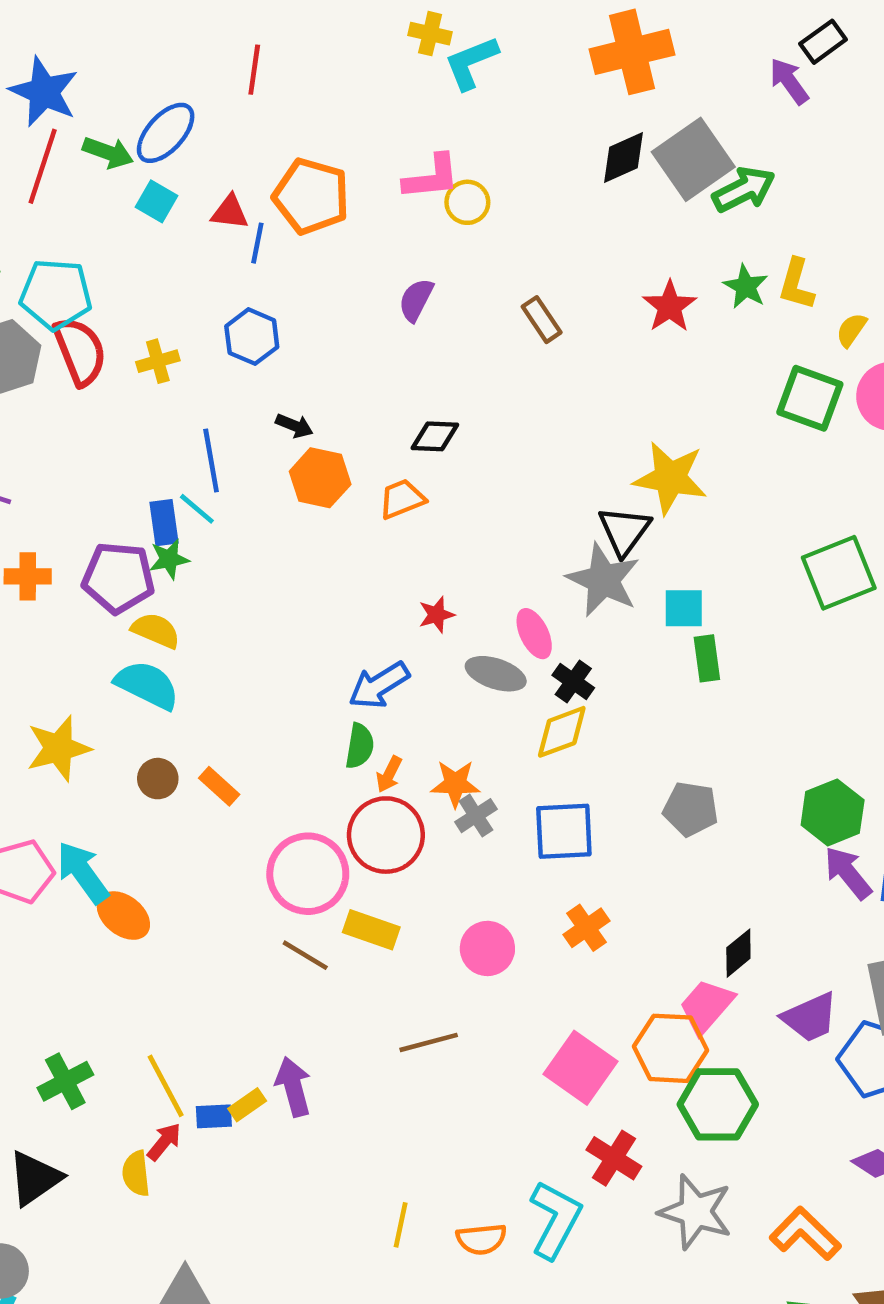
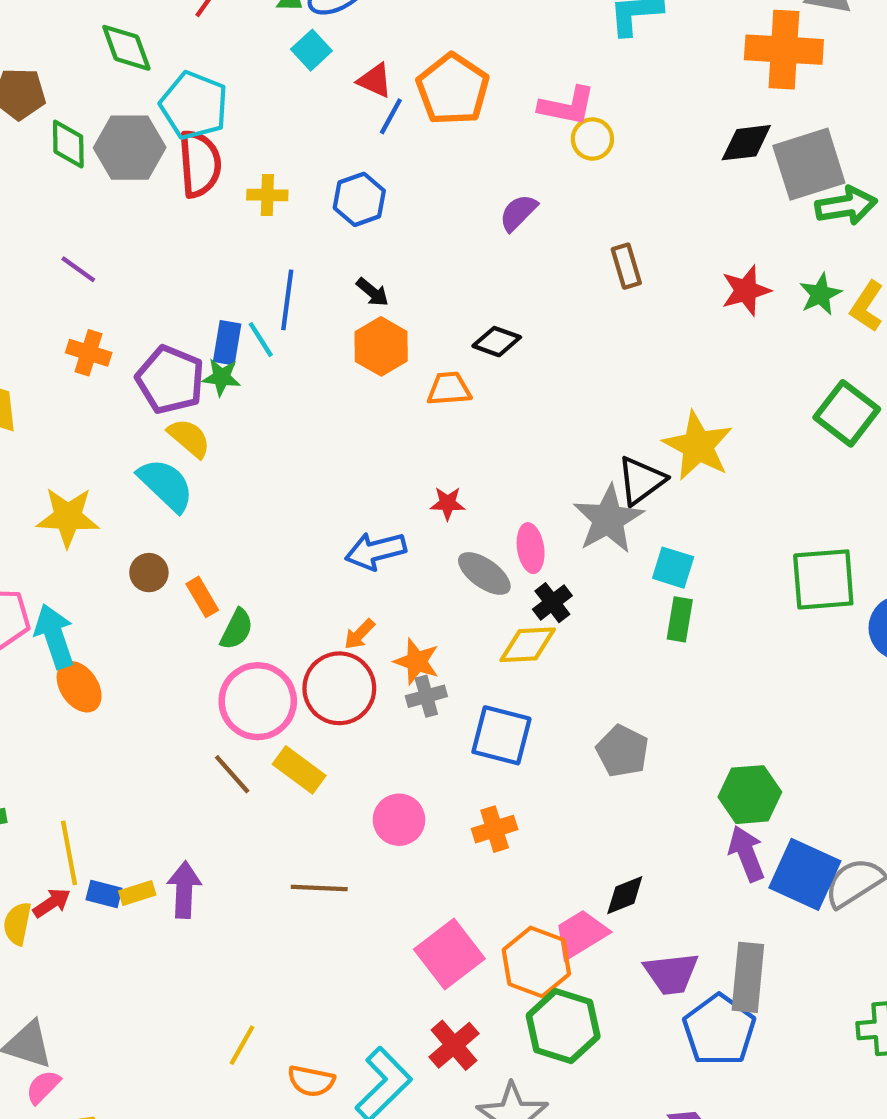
green semicircle: (360, 746) -> (237, 629), moved

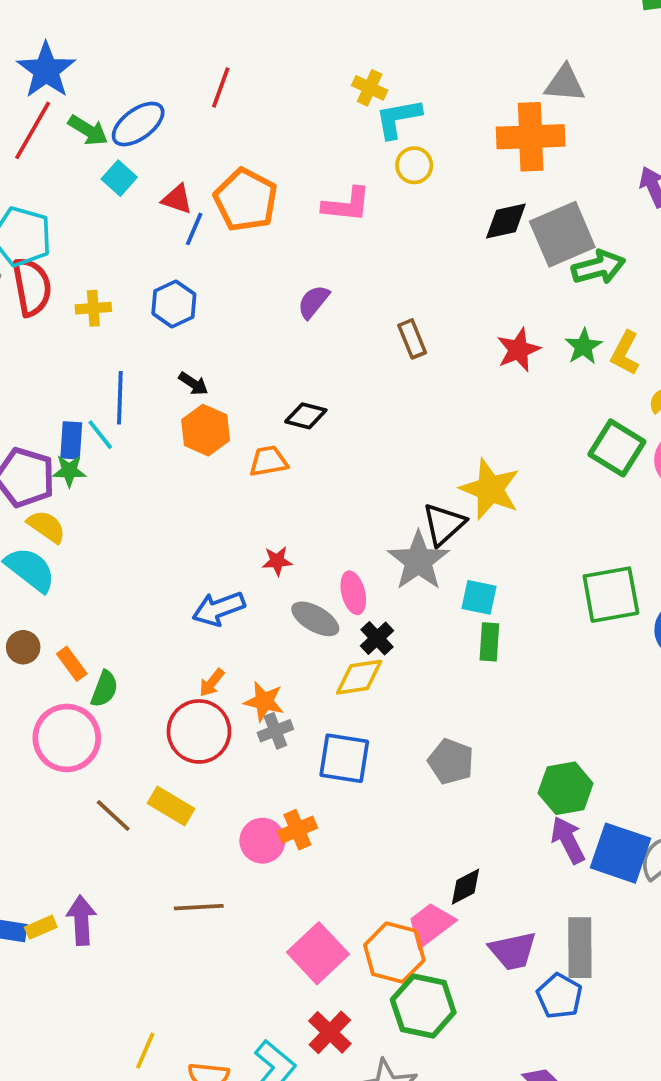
yellow circle: (592, 139) -> (414, 165), moved
pink circle: (258, 701) -> (67, 738), moved
orange cross: (495, 829) -> (297, 830), moved
blue pentagon: (719, 1030) -> (559, 996), size x0.7

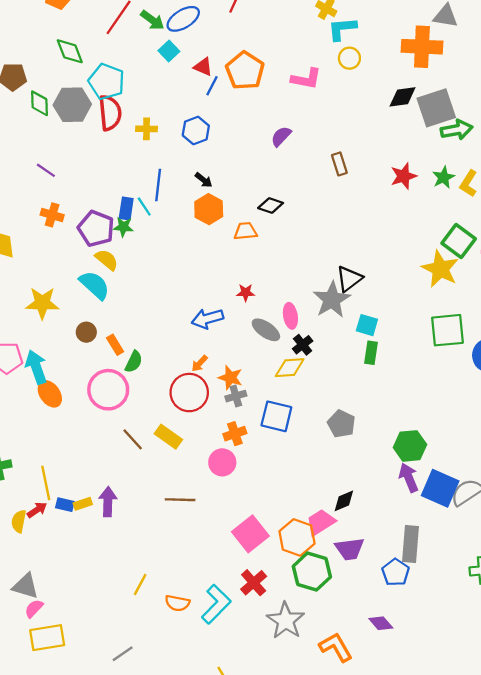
yellow star: (490, 489) -> (440, 269), moved
orange cross: (297, 830) -> (235, 434), moved
purple trapezoid: (513, 951) -> (350, 549), moved

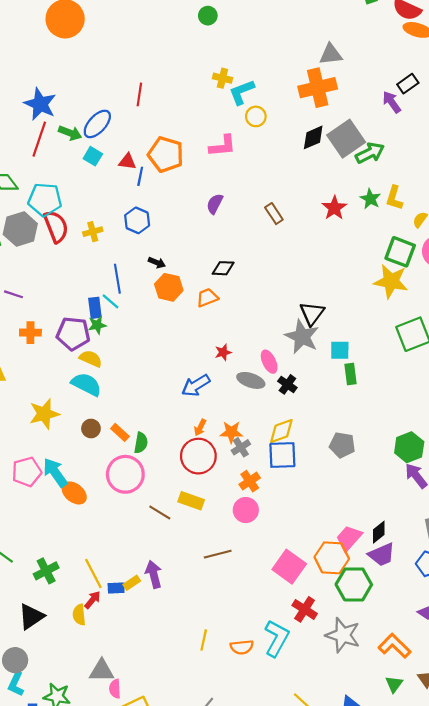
yellow diamond: (290, 368) -> (281, 431), moved
black diamond: (344, 501) -> (379, 532), moved
pink semicircle: (34, 608) -> (115, 689), turned -30

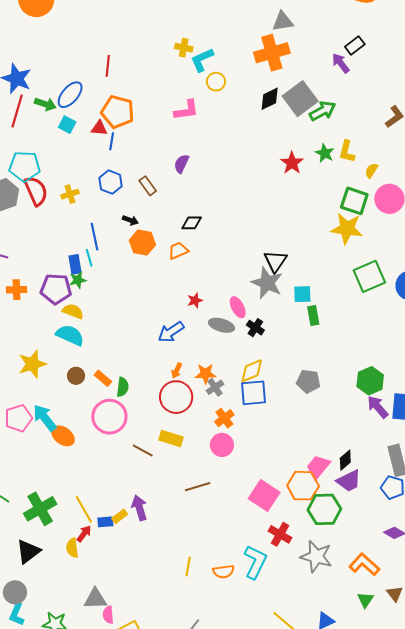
orange pentagon: (166, 154) -> (118, 112), moved
brown rectangle: (274, 214) -> (148, 186), moved
cyan line: (111, 301) -> (89, 258), turned 36
green cross: (46, 571) -> (40, 509), size x1.4

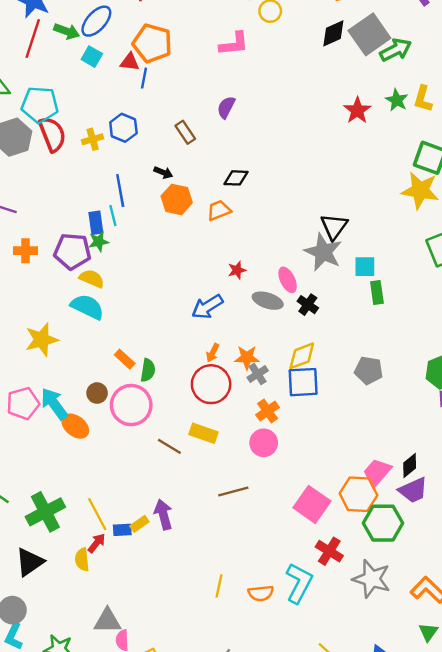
blue hexagon: (111, 182) -> (123, 128), moved
brown circle: (76, 376) -> (97, 393), moved

